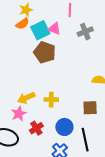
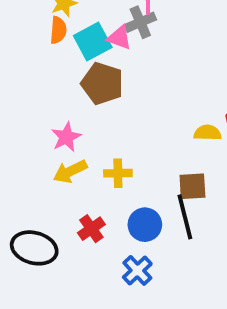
orange semicircle: (22, 24) -> (58, 30), turned -48
gray cross: (85, 32) -> (140, 22), moved
pink star: (19, 114) -> (66, 137), moved
black line: (85, 140) -> (185, 217), moved

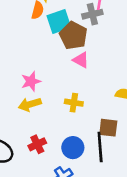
pink triangle: (119, 38) -> (81, 60), moved
brown pentagon: (102, 83) -> (73, 36), moved
yellow cross: (118, 173) -> (74, 103), moved

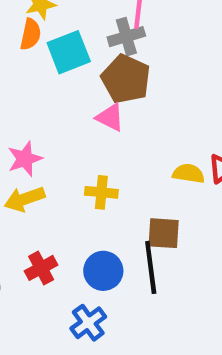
brown pentagon: (73, 36) -> (126, 79), moved

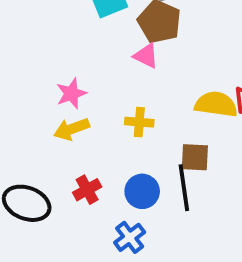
yellow semicircle: (189, 174) -> (216, 104), size x1.5

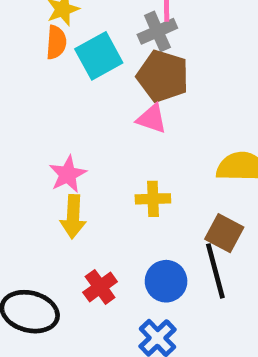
yellow arrow: (72, 129) -> (73, 217), turned -60
brown square: (195, 157) -> (224, 233), turned 32

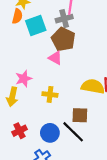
pink star: (68, 174) -> (24, 79), moved
brown square: (224, 233) -> (80, 115), turned -35
black line: (215, 271) -> (73, 132), turned -40

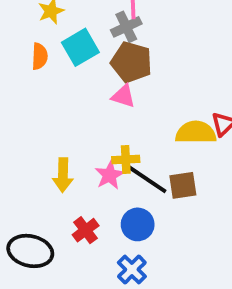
orange semicircle: (17, 16) -> (40, 56), moved
pink star: (24, 79) -> (110, 175), moved
black line: (73, 132) -> (147, 179), moved

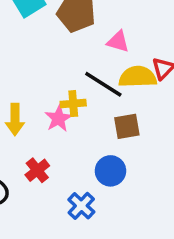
pink triangle: (123, 96) -> (118, 42), moved
black line: (147, 179) -> (103, 84), moved
blue circle: (138, 224) -> (110, 171), moved

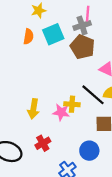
pink star: (58, 118) -> (61, 112), turned 30

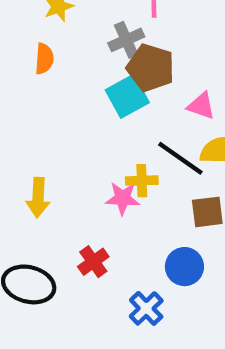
gray cross: (82, 25) -> (126, 40), moved
cyan square: (53, 34) -> (127, 96), moved
yellow arrow: (33, 109) -> (38, 198), moved

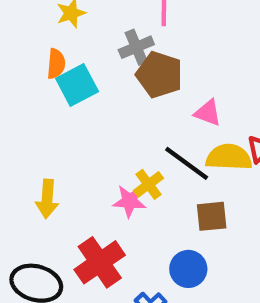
cyan square: (127, 96) -> (77, 85), moved
yellow cross: (142, 181) -> (149, 184), turned -36
red cross: (93, 262) -> (100, 262), size x1.6

